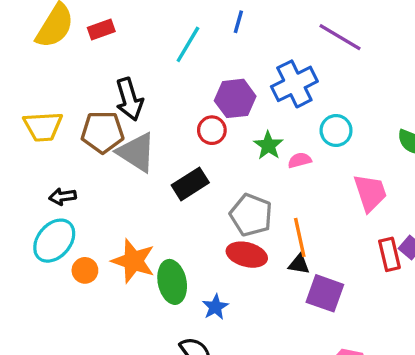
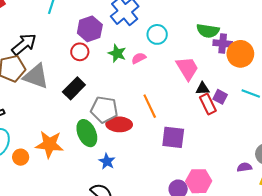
black arrow: (129, 99) -> (24, 44), turned -100
gray pentagon: (251, 215) -> (104, 110), moved
black triangle: (299, 264) -> (203, 88), moved
green ellipse: (172, 282) -> (87, 133), moved

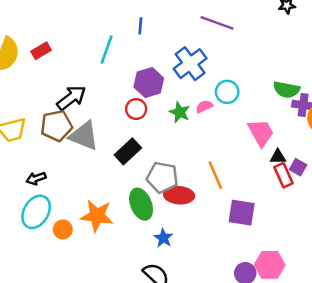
pink semicircle: (139, 58) -> (204, 106), moved

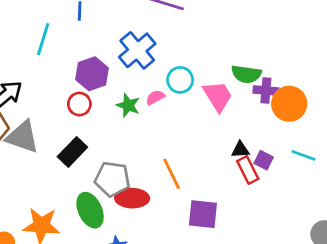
pink trapezoid: (261, 133) -> (218, 96), moved

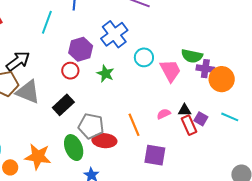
pink semicircle: (155, 97) -> (164, 114), moved

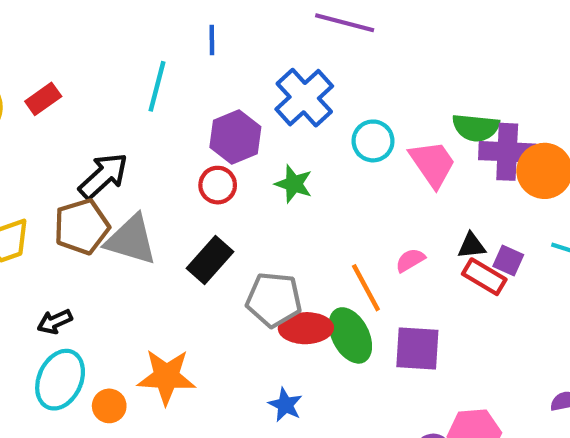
purple cross: (205, 69) -> (507, 152), size x1.4
pink semicircle: (164, 114) -> (410, 260), moved
red rectangle: (189, 125) -> (484, 277), turned -30
green ellipse: (74, 148) -> (350, 335), moved

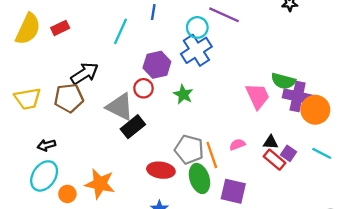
cyan circle: (373, 141) -> (197, 27), moved
gray triangle: (131, 240) -> (120, 107), moved
gray pentagon: (274, 300) -> (189, 149), moved
red ellipse: (306, 328) -> (161, 170), moved

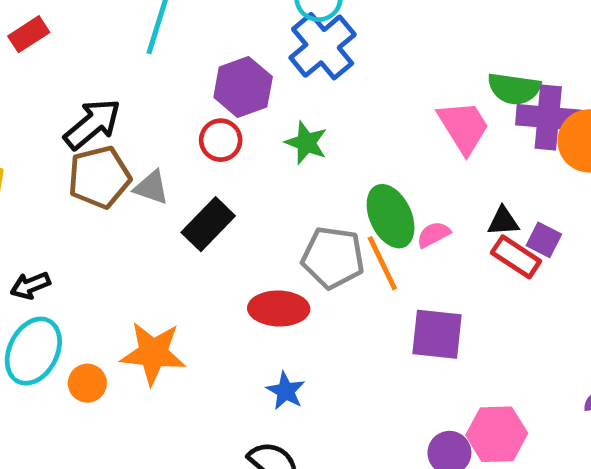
brown pentagon: (69, 98) -> (99, 177), moved
gray triangle: (120, 107) -> (151, 187), moved, size x0.6
green ellipse: (199, 178) -> (391, 216), moved

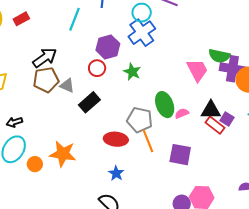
black triangle: (503, 221) -> (211, 110), size x1.5
orange line: (382, 263) -> (148, 141), moved

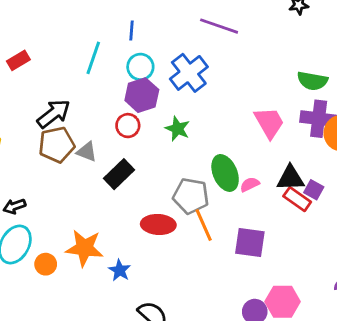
cyan circle: (142, 13) -> (140, 67), moved
green semicircle: (219, 56) -> (312, 81), moved
blue star: (116, 173) -> (120, 270), moved

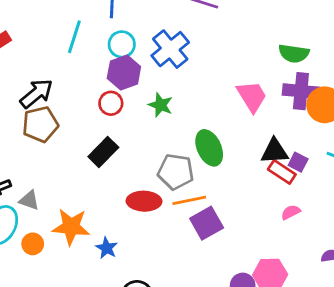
gray triangle: (87, 152) -> (29, 200), moved
pink semicircle: (250, 184) -> (291, 212), moved
orange line: (204, 225) -> (189, 200), turned -76
purple square: (250, 243) -> (207, 223), moved, turned -36

